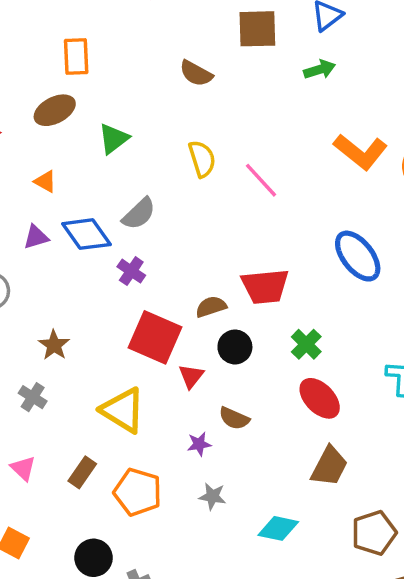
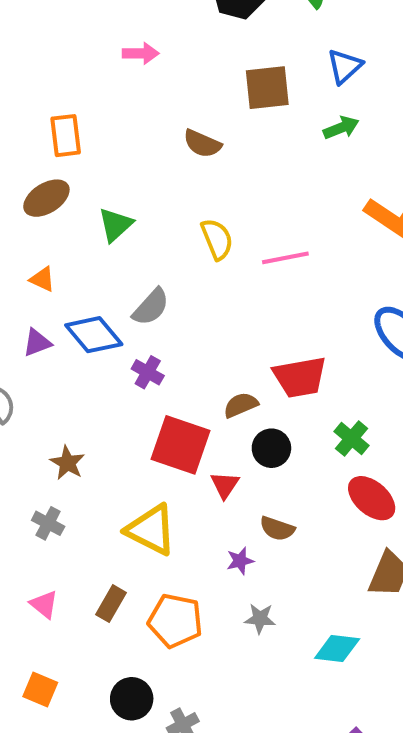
pink line: (261, 180) -> (285, 258), turned -54

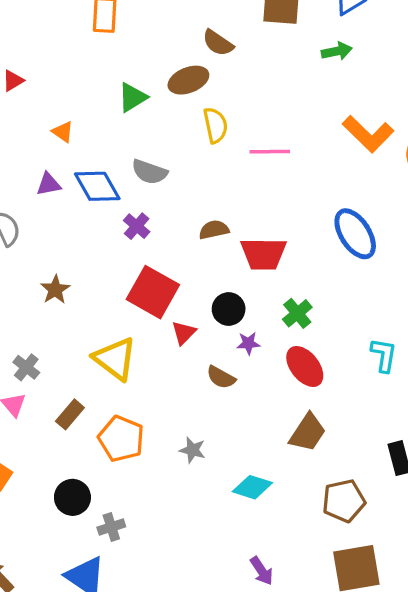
brown ellipse: (46, 198) -> (188, 80), moved
gray semicircle: (151, 307) -> (149, 172), turned 57
brown semicircle: (241, 405) -> (214, 230), moved
gray cross: (48, 523) -> (26, 367), moved
purple star: (240, 561) -> (248, 343), moved

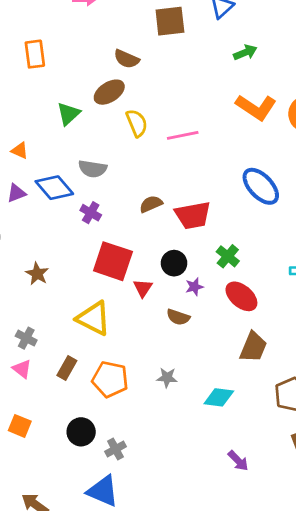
green arrow: (337, 51) -> (245, 52), moved

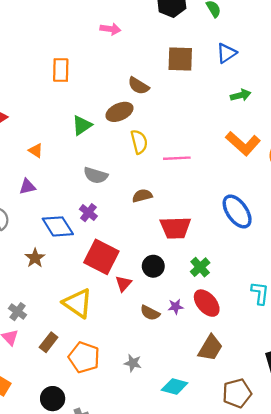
blue diamond: (54, 188) -> (58, 226), moved
brown semicircle: (151, 204) -> (142, 196), moved
purple star: (194, 287) -> (176, 307), moved

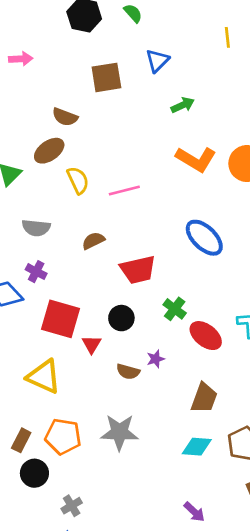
red ellipse: (207, 303) -> (206, 336), moved
brown rectangle: (49, 342) -> (21, 440), moved
gray star: (133, 363) -> (120, 432), size x1.8
cyan diamond: (175, 387) -> (197, 447), moved
black circle: (53, 399) -> (34, 473), moved

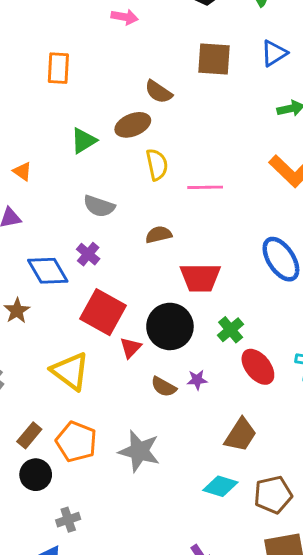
black circle: (121, 318) -> (170, 326), size x1.6

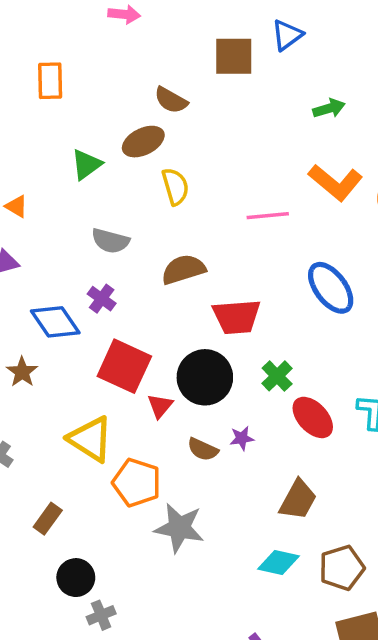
blue triangle: (274, 53) -> (287, 35), moved
pink line: (205, 187) -> (268, 216), moved
brown semicircle: (159, 235) -> (183, 269), size x1.4
orange pentagon: (76, 442) -> (137, 483), moved
black circle: (36, 475) -> (76, 578), moved

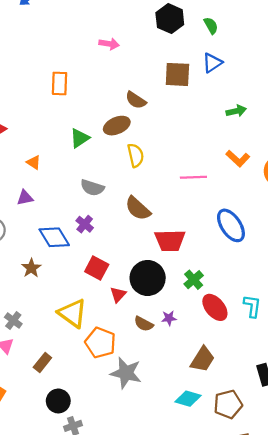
orange L-shape: (336, 182) -> (238, 158), size x0.7
brown semicircle: (183, 269) -> (138, 208), turned -124
red square: (124, 366) -> (97, 268), size x0.7

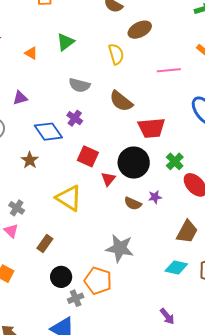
brown ellipse: (117, 126) -> (140, 30), moved
orange triangle: (34, 162) -> (31, 53), moved
orange pentagon: (100, 343) -> (98, 281), moved

